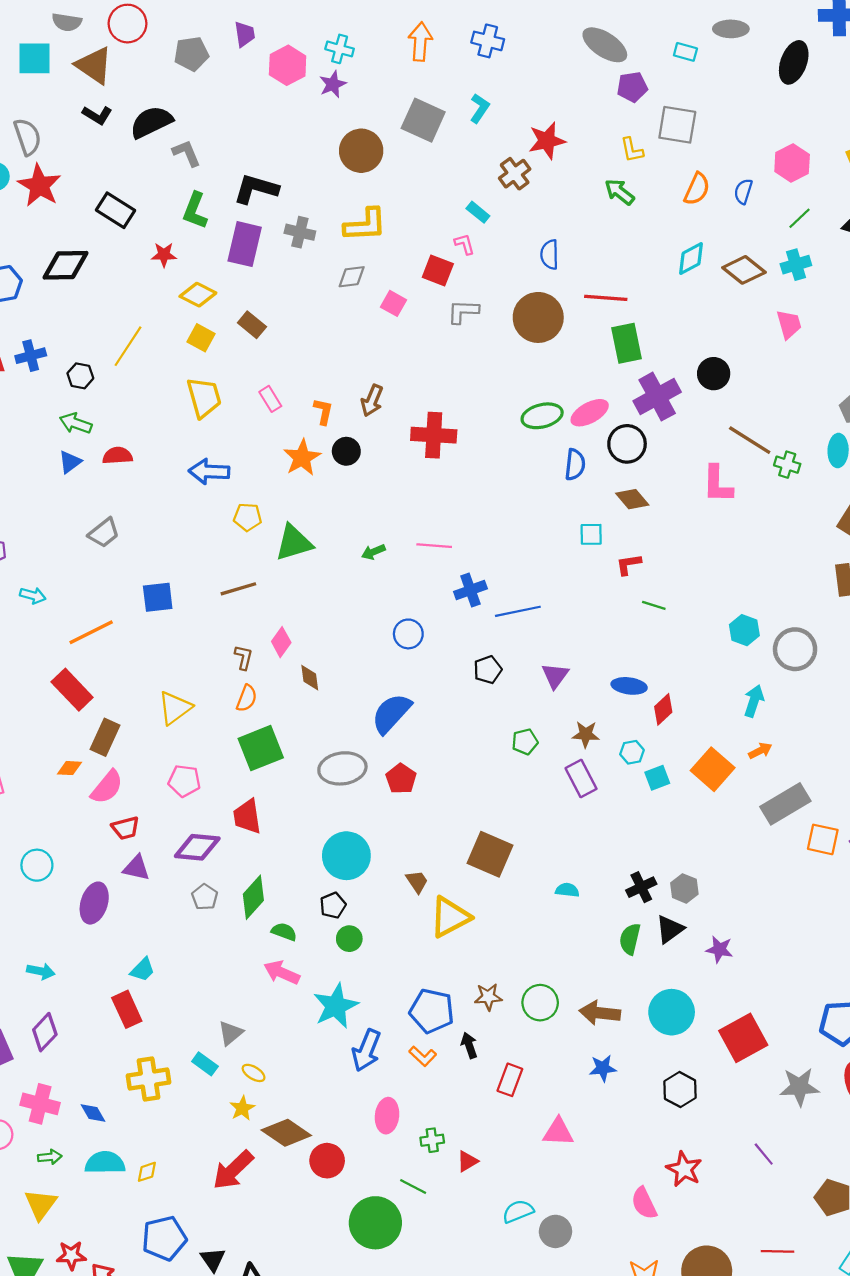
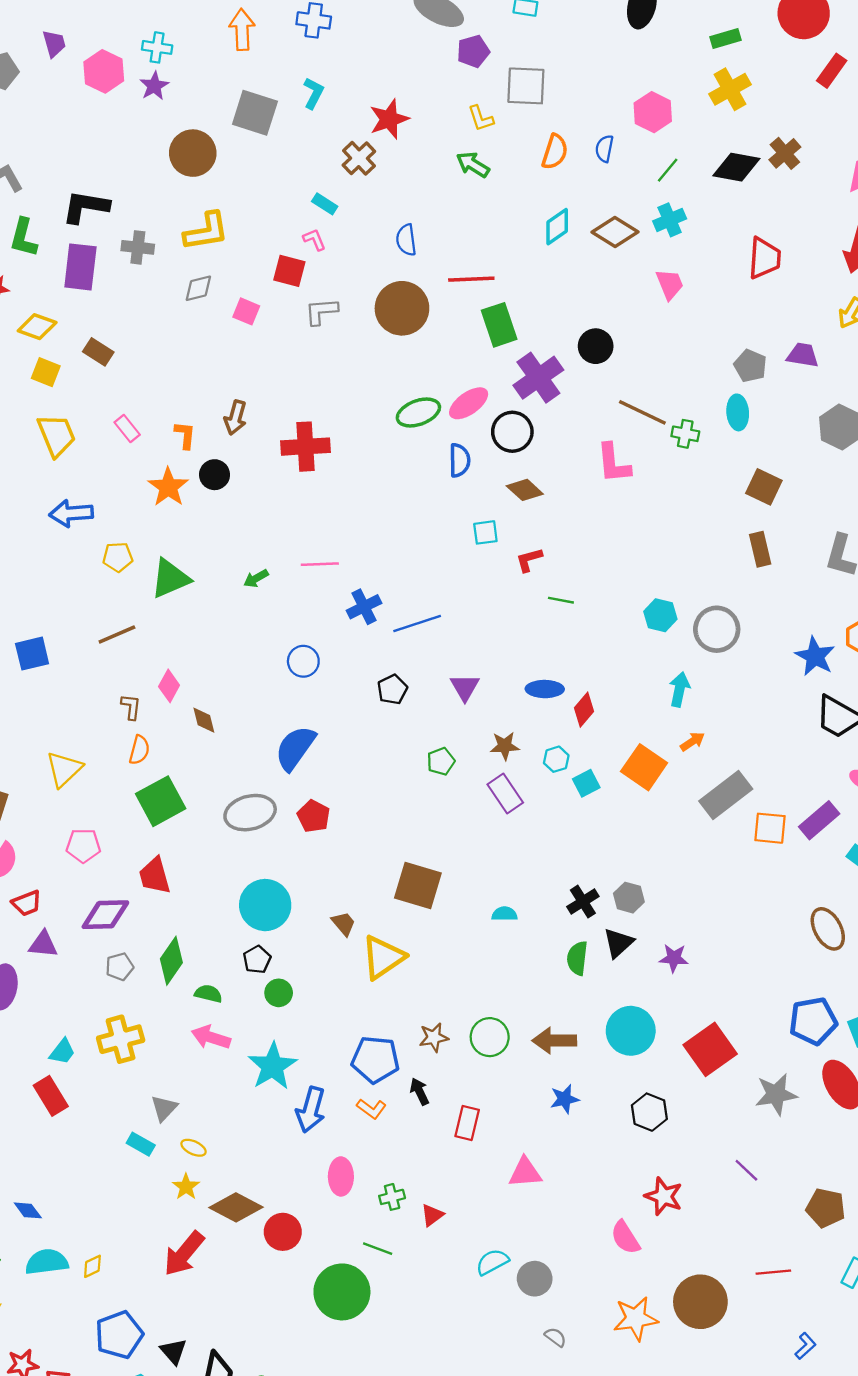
gray pentagon: (205, 897) -> (120, 967), turned 30
yellow cross: (149, 1079) -> (121, 1039), moved

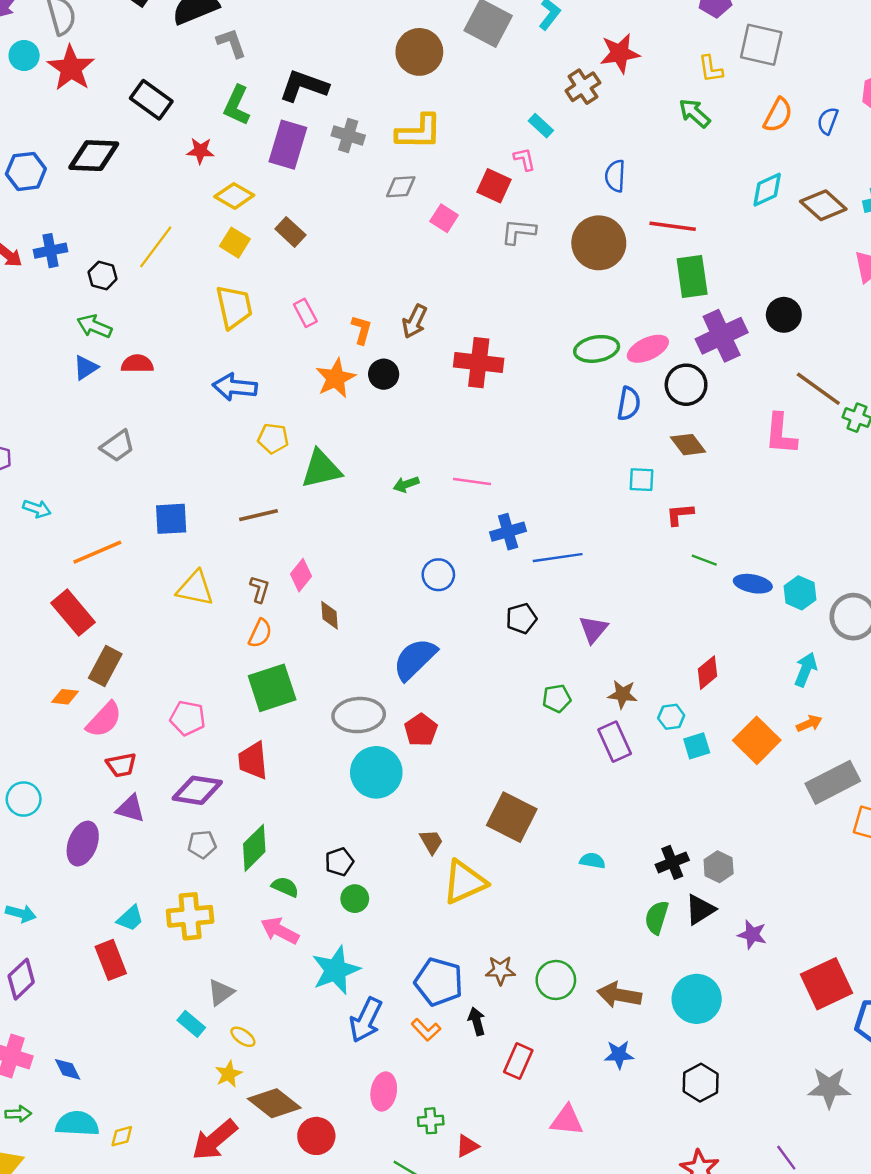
blue ellipse: (545, 689) -> (753, 584), moved
yellow triangle: (64, 769) -> (195, 588), moved, turned 45
cyan circle: (265, 905) -> (376, 772), moved
red square: (710, 1049) -> (827, 984), moved

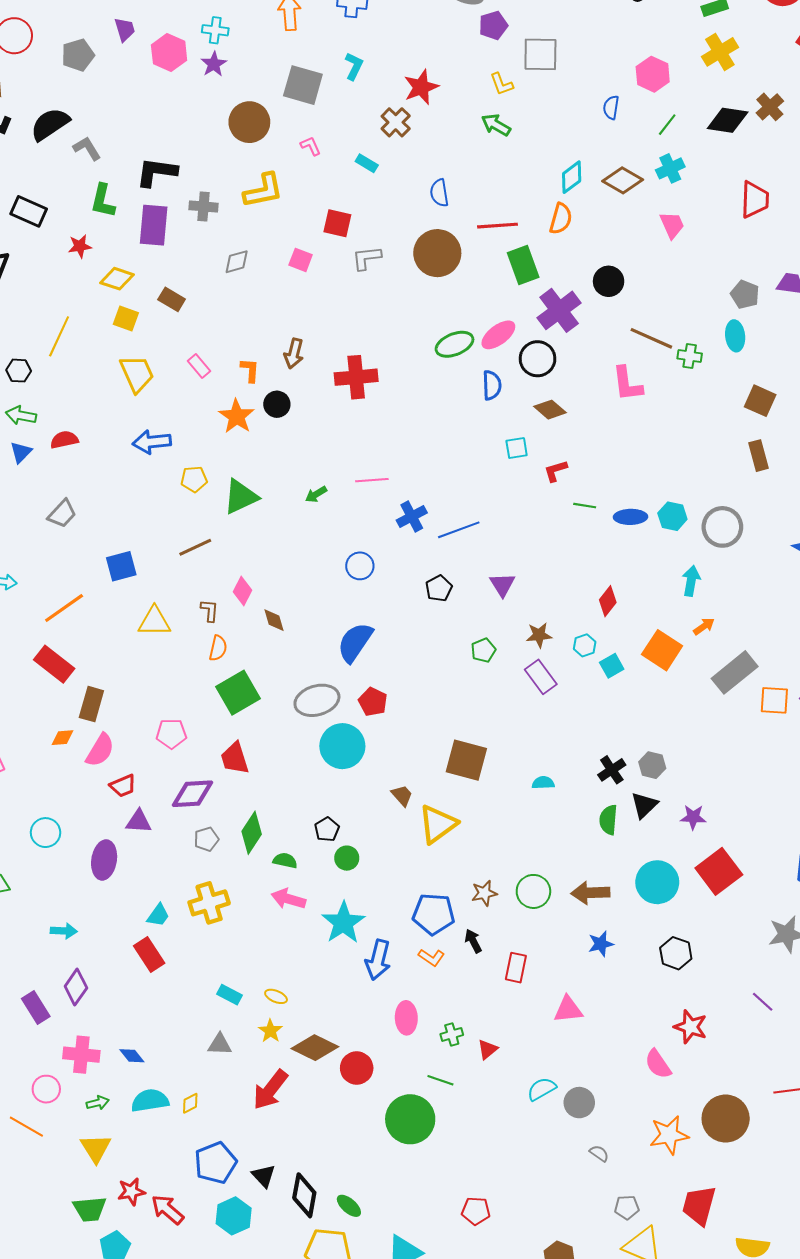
orange semicircle: (778, 115) -> (561, 219), moved
pink L-shape: (524, 159) -> (311, 146), moved
gray diamond: (401, 187) -> (237, 262), moved
red square: (827, 984) -> (719, 871), moved
gray triangle: (221, 992) -> (220, 1044), moved, turned 50

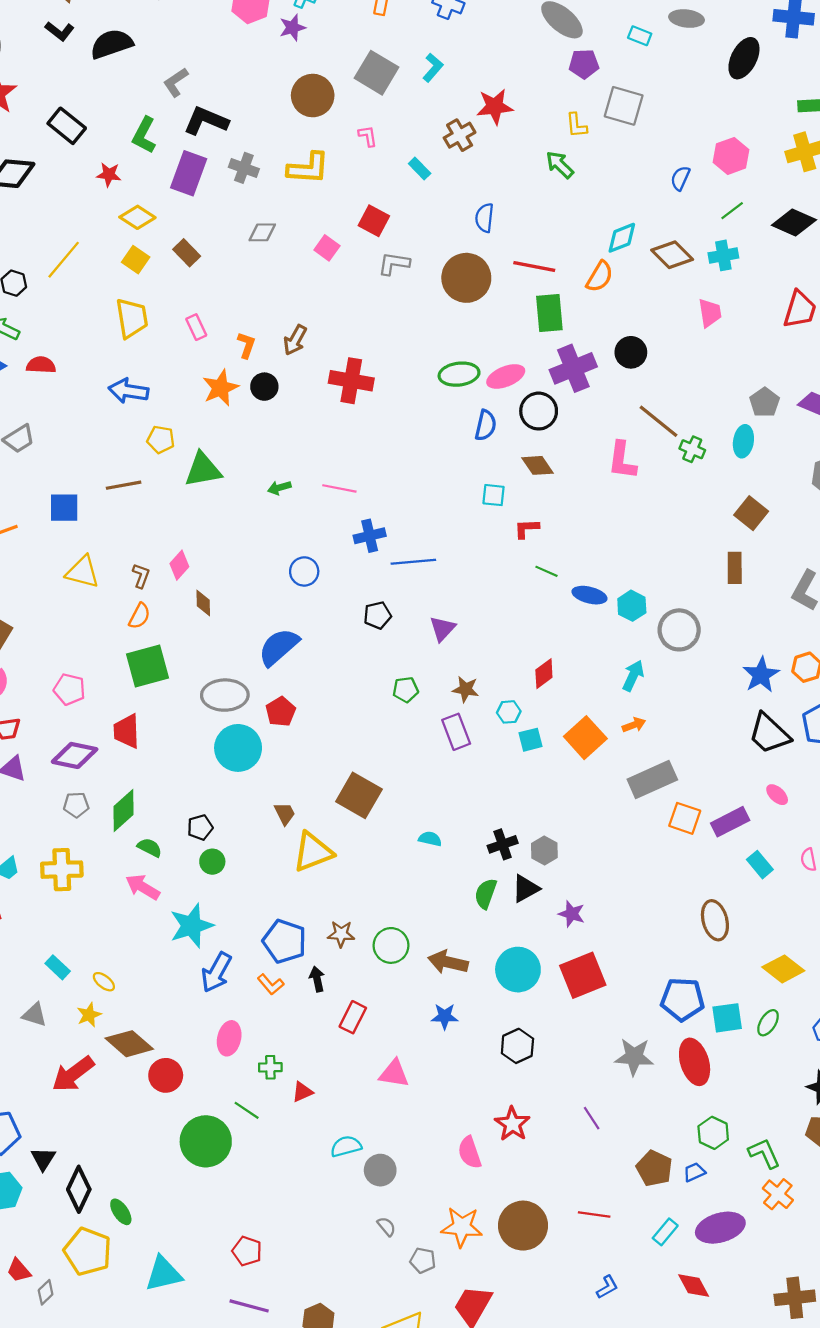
gray L-shape: (87, 148) -> (176, 82), moved, turned -108
brown line: (195, 547) -> (124, 485), moved
gray pentagon: (627, 1207) -> (423, 1260), moved

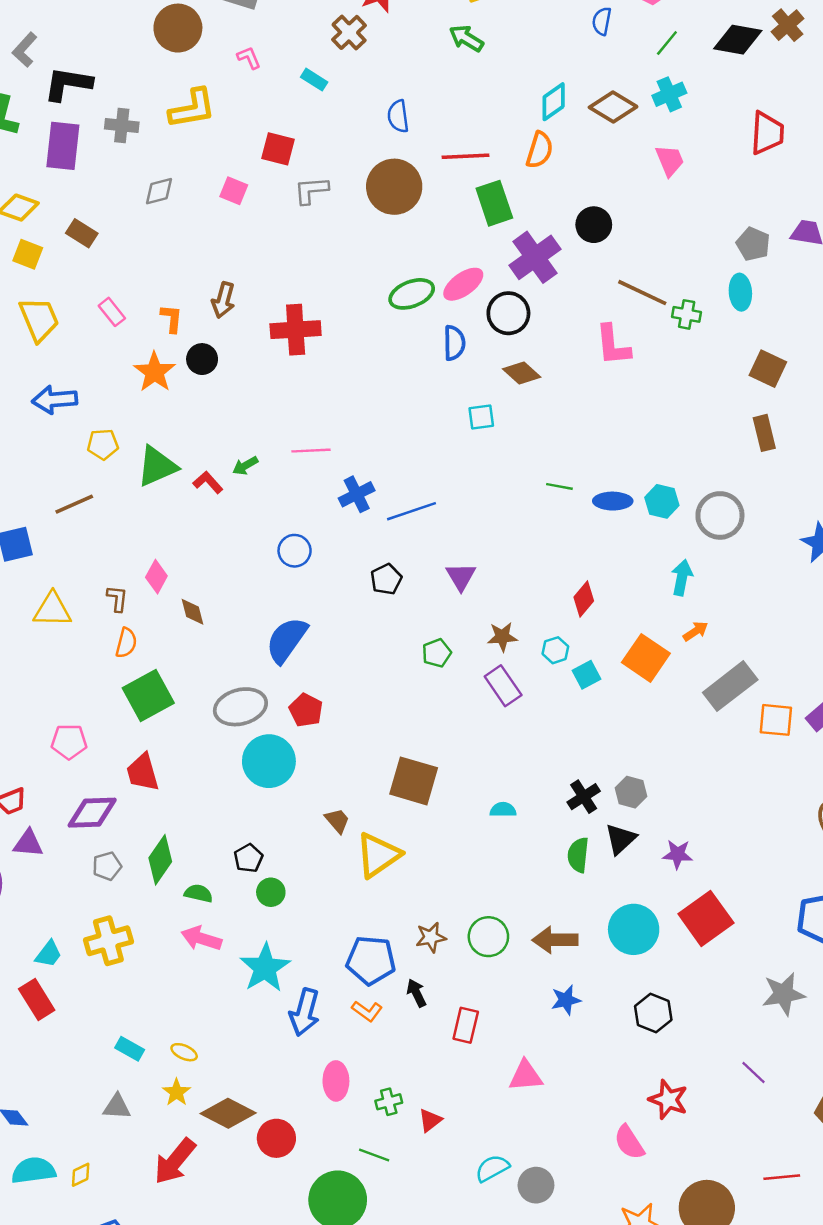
red L-shape: (527, 529) -> (208, 482), moved, turned 64

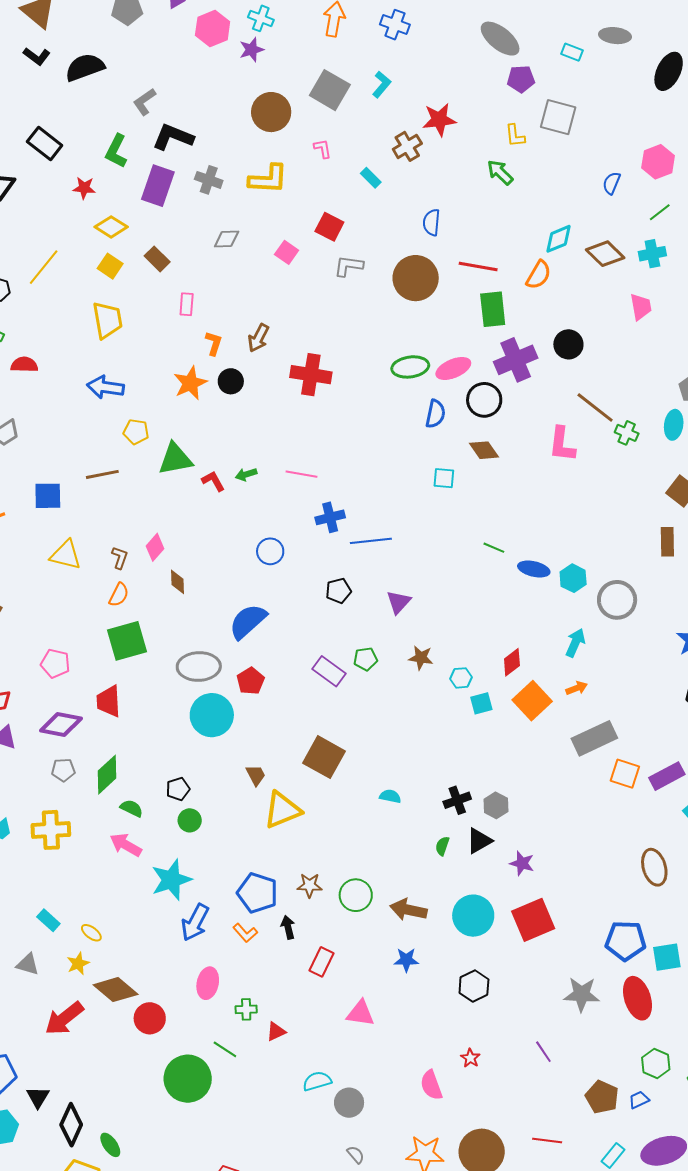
pink rectangle: (112, 312) -> (187, 304), moved, turned 30
red diamond: (584, 599) -> (512, 662), moved
purple rectangle: (503, 686) -> (329, 671), moved, turned -32
green semicircle: (578, 855) -> (442, 846), size x0.7
red star: (668, 1100) -> (470, 1058), size x0.6

